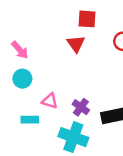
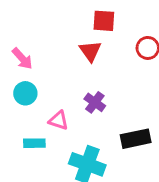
purple cross: (81, 107) -> (95, 102), moved

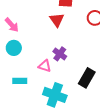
pink triangle: (59, 121) -> (45, 66), moved
black rectangle: (136, 139) -> (87, 78), turned -48

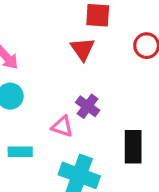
black rectangle: (87, 78) -> (133, 147), turned -30

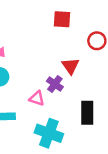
red triangle: (83, 49) -> (70, 66), moved

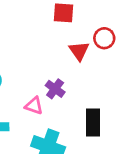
red triangle: (70, 66) -> (79, 51), moved

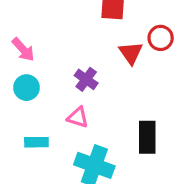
purple cross: (55, 89) -> (86, 79), moved

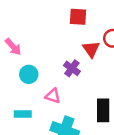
purple cross: (86, 79) -> (72, 68), moved
cyan circle: (26, 88) -> (29, 74), moved

